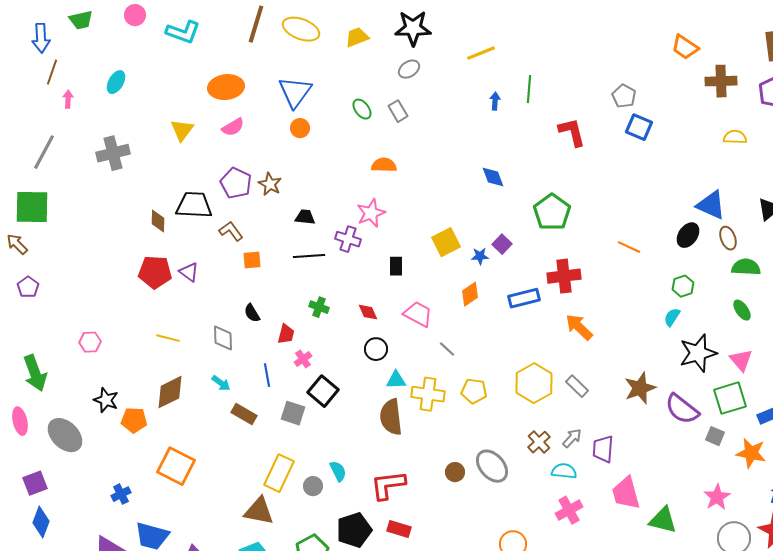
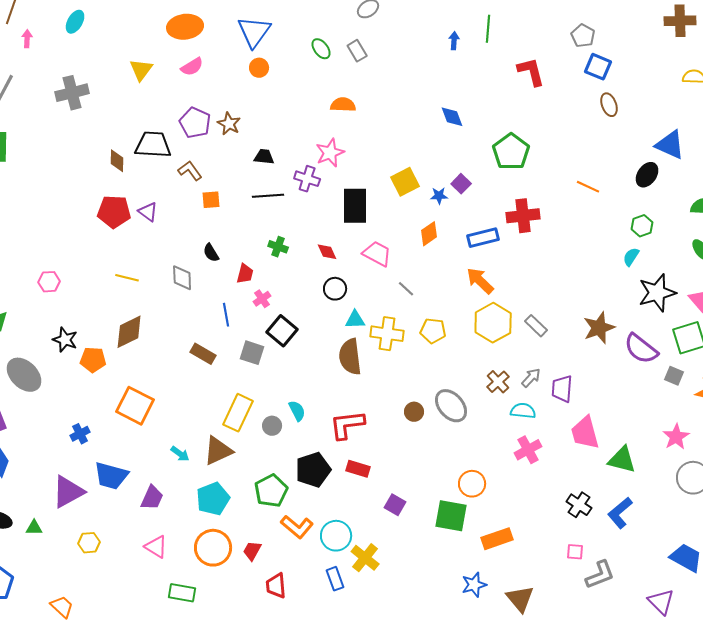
brown ellipse: (728, 238) -> (609, 105), moved
black rectangle: (396, 266) -> (355, 206), size x1.8
orange arrow: (579, 327) -> (480, 281), moved
cyan arrow: (221, 383) -> (180, 454), moved
brown triangle: (259, 511) -> (218, 451), turned -36

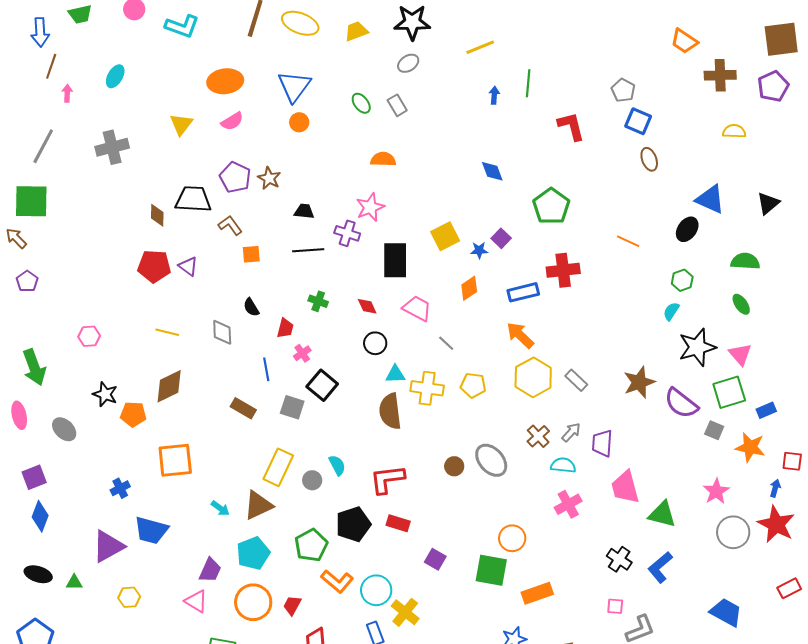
gray ellipse: (24, 375) -> (64, 429), size x0.7
orange square: (135, 406) -> (175, 460), turned -33
purple trapezoid: (152, 498) -> (210, 570), moved

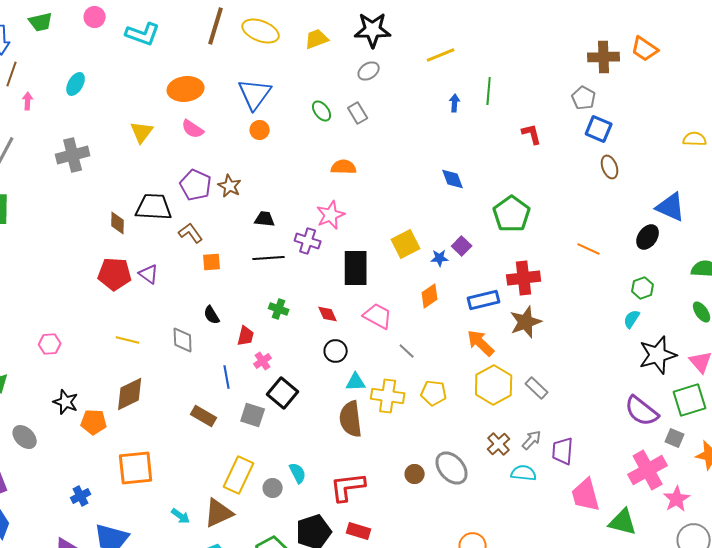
brown cross: (720, 75) -> (604, 57), moved
pink semicircle: (232, 121) -> (193, 129), turned 65
red L-shape: (571, 126) -> (532, 134), size x0.7
brown star: (639, 382) -> (526, 322), moved
pink cross: (568, 504) -> (648, 470), moved, size x1.4

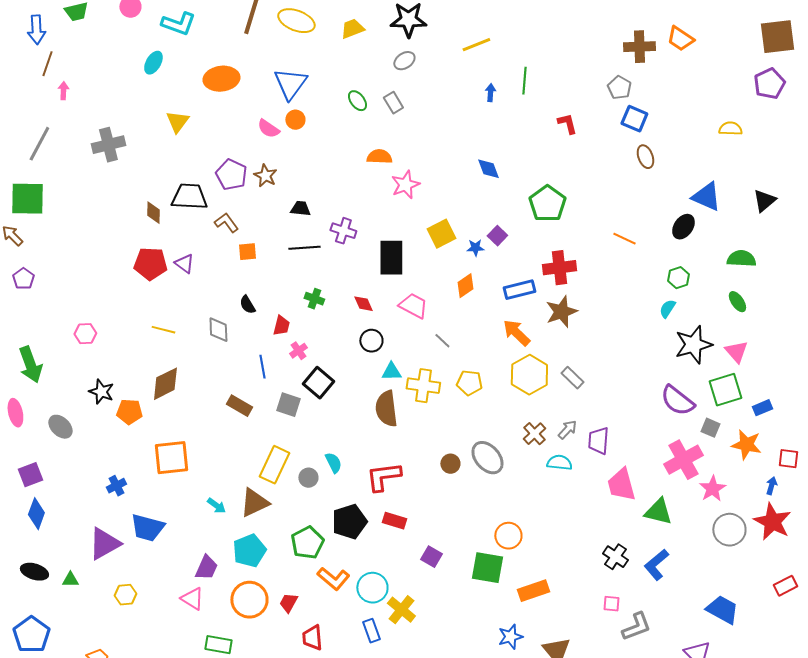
cyan ellipse: (76, 84) -> (153, 63), moved
pink semicircle: (193, 129) -> (268, 129), moved
pink star: (331, 215) -> (405, 185), moved

